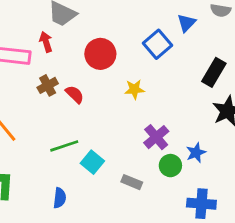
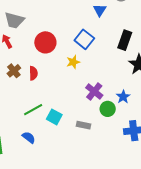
blue square: (158, 44) -> (84, 39), moved
red semicircle: (75, 94) -> (33, 73), turned 56
blue semicircle: (60, 198) -> (29, 137), moved, turned -48

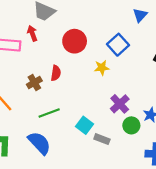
brown cross: (14, 71) -> (34, 83), moved
cyan square: (54, 117) -> (84, 125), moved
blue semicircle: (29, 137) -> (39, 143), size x1.6

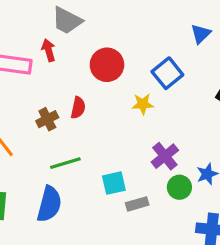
cyan square: (84, 125) -> (114, 183), turned 36
gray rectangle: (102, 139) -> (137, 204), turned -40
blue semicircle: (39, 143) -> (49, 204), turned 55

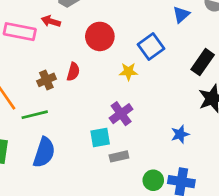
red arrow: (49, 50) -> (51, 21), turned -60
purple cross: (165, 156) -> (121, 114), moved
green line: (65, 163) -> (35, 115), moved
green circle: (179, 187) -> (153, 180), moved

